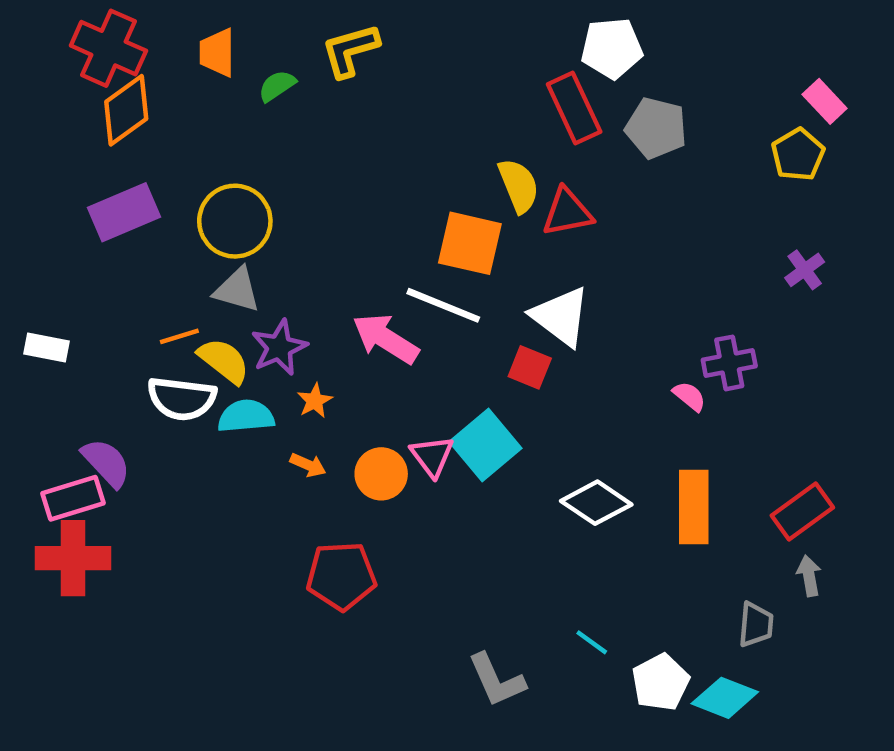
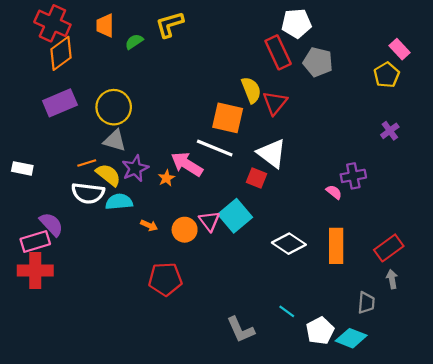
red triangle: (567, 212) -> (275, 103), turned -40
orange star: (315, 401) -> (166, 178), moved

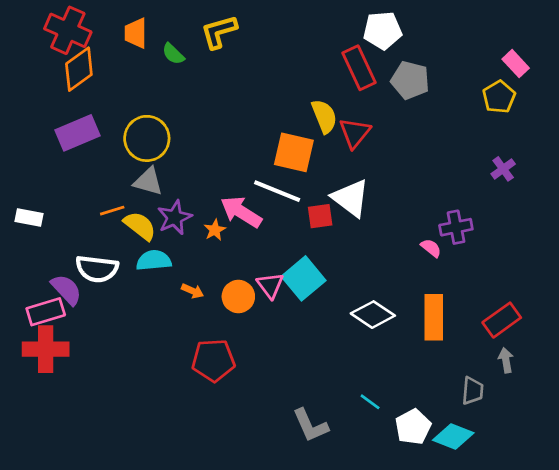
green semicircle: (134, 42) -> (173, 54), turned -102
red square: (257, 178) -> (320, 216), moved, turned -30
white semicircle: (88, 193) -> (97, 269), moved

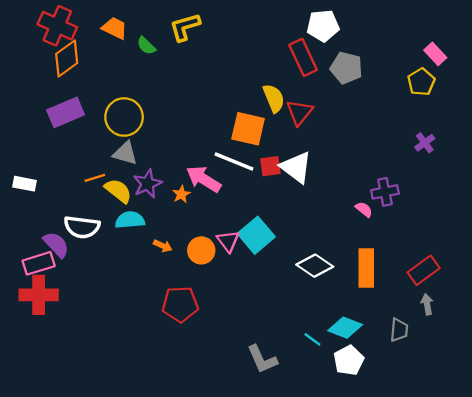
orange trapezoid: (136, 33) -> (115, 28), turned 116
red square: (320, 216) -> (270, 166), moved
cyan diamond: (453, 437) -> (345, 328), moved

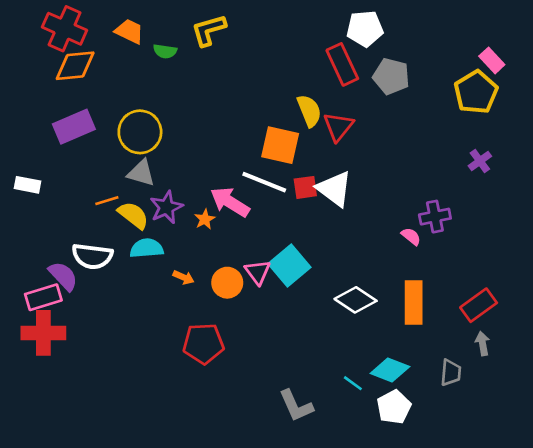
green semicircle: (146, 46) -> (165, 51), turned -36
orange diamond: (67, 59) -> (75, 66), turned 30
yellow pentagon: (421, 82) -> (476, 92), size x1.4
white rectangle: (25, 184) -> (28, 185), moved

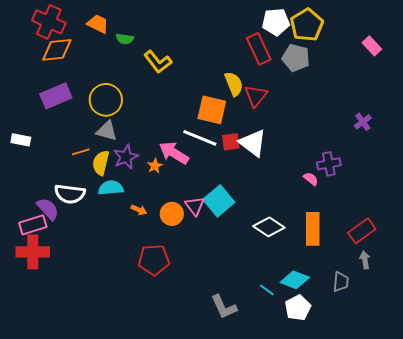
yellow L-shape: (209, 30) -> (158, 62), moved, turned -112
yellow pentagon: (476, 92) -> (307, 25), moved
yellow semicircle: (133, 215) -> (101, 163), turned -115

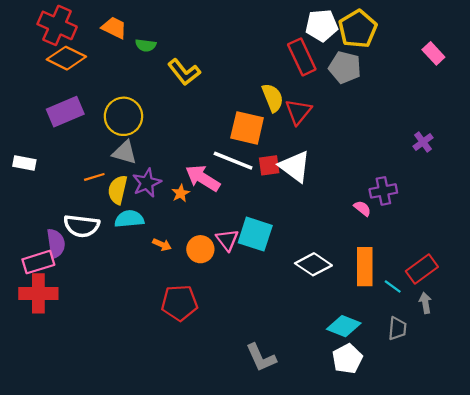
orange diamond: (57, 50) -> (66, 58), turned 32
cyan square: (219, 201) -> (255, 234), turned -32
purple semicircle: (48, 209) -> (56, 243), turned 35
cyan line: (267, 290) -> (393, 286), moved

